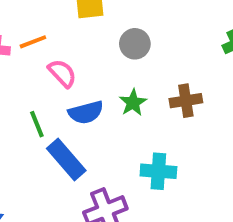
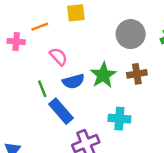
orange line: (33, 42) -> (40, 27), moved
gray circle: (135, 44) -> (131, 34), moved, size x1.5
green star: (133, 103) -> (103, 75), size x1.5

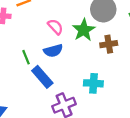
pink semicircle: (58, 56) -> (55, 27), moved
green star: (103, 75) -> (84, 30), moved

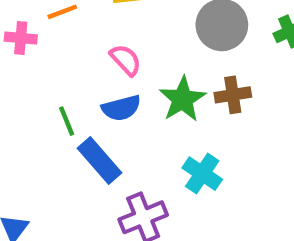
green star: (84, 30) -> (183, 99), moved
cyan cross: (93, 83) -> (202, 174), turned 30

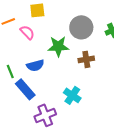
pink semicircle: (126, 60) -> (27, 32), moved
green star: (183, 99) -> (58, 46), moved, turned 30

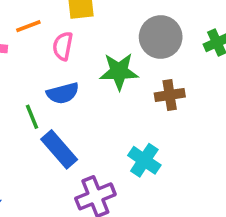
pink semicircle: (27, 32) -> (63, 46), turned -126
blue semicircle: (35, 65) -> (63, 93), moved

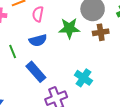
brown cross: (170, 95) -> (101, 32), moved
green line: (32, 117) -> (13, 52), moved

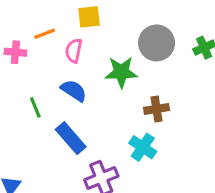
brown cross: (101, 32) -> (157, 109), moved
blue semicircle: (38, 40) -> (74, 91), turned -132

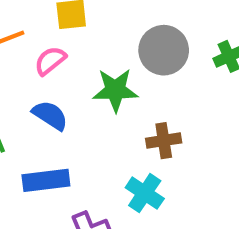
pink semicircle: (74, 51) -> (50, 61), turned 40
blue rectangle: (71, 138) -> (46, 180), turned -56

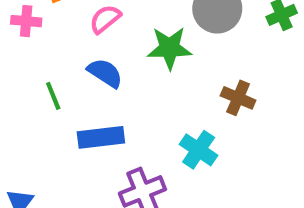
brown cross: (164, 141) -> (238, 98), moved, turned 32

